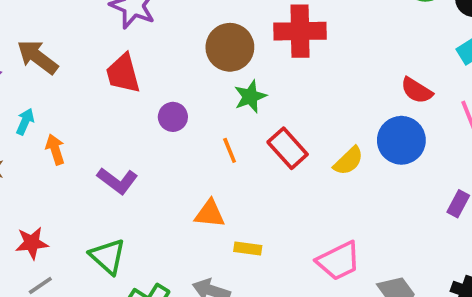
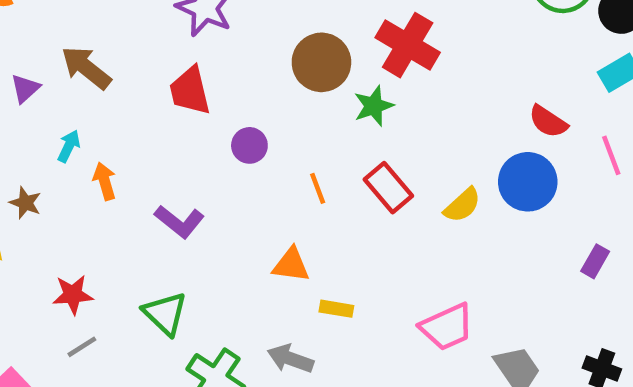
red cross: (300, 31) -> (408, 45), turned 30
green star: (250, 96) -> (374, 106), moved

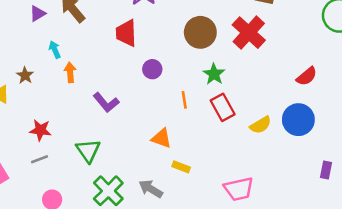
green star: (374, 106) -> (214, 74), moved, turned -30
red semicircle: (548, 121) -> (307, 76), moved, turned -85
cyan arrow: (69, 146) -> (55, 50), turned -60
purple rectangle: (595, 261) -> (326, 170), turned -30

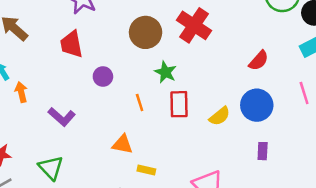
red rectangle: (223, 107) -> (179, 104), turned 36
purple rectangle: (326, 170) -> (263, 151), moved

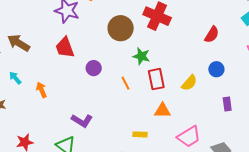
orange arrow: (21, 92) -> (41, 90), moved
blue circle: (257, 105) -> (216, 69), size x0.6
purple L-shape: (62, 117) -> (82, 121), moved
orange triangle: (122, 144) -> (162, 111), moved

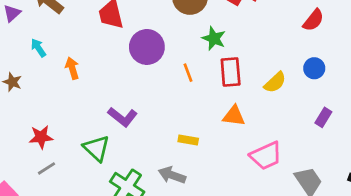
purple circle: (94, 68) -> (147, 47), size x1.6
purple rectangle: (227, 104) -> (323, 117), turned 32
yellow rectangle: (140, 134) -> (188, 140), moved

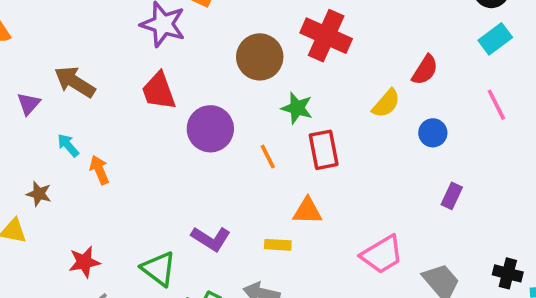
orange arrow: (72, 68) -> (99, 170), moved
yellow semicircle: (275, 82) -> (386, 103), moved
orange triangle: (234, 116) -> (307, 211), moved
purple L-shape: (123, 117) -> (211, 239), moved

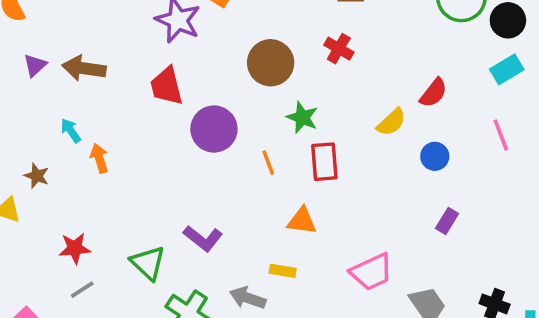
red cross: (326, 36) -> (339, 49), size x0.6
brown arrow: (75, 82) -> (84, 68), turned -30
purple triangle: (29, 104) -> (35, 65), moved
yellow rectangle: (278, 245) -> (283, 271), moved

